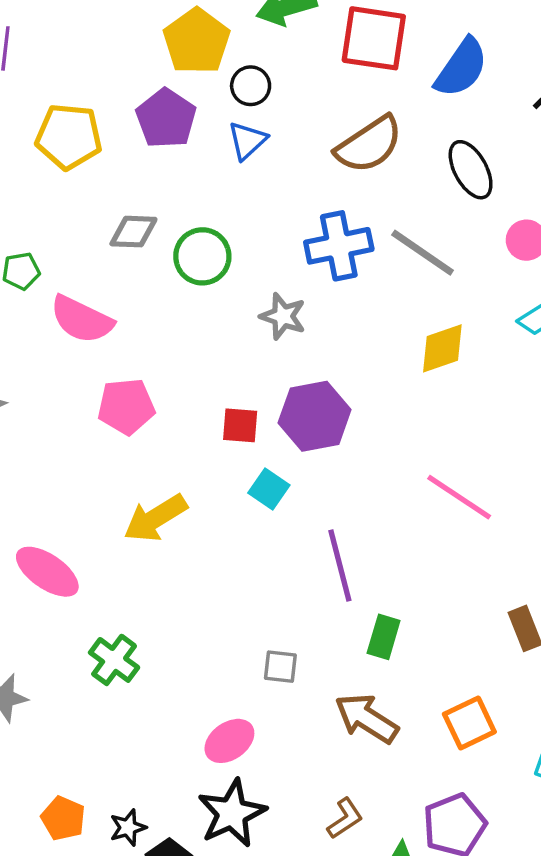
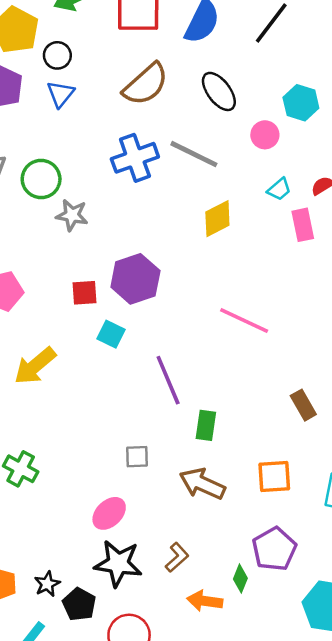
gray star: (283, 316) -> (72, 215), moved
orange square: (469, 723) -> (274, 477), turned 30
black star: (232, 813) -> (118, 563), turned -30
brown L-shape: (345, 818) -> (177, 557), moved

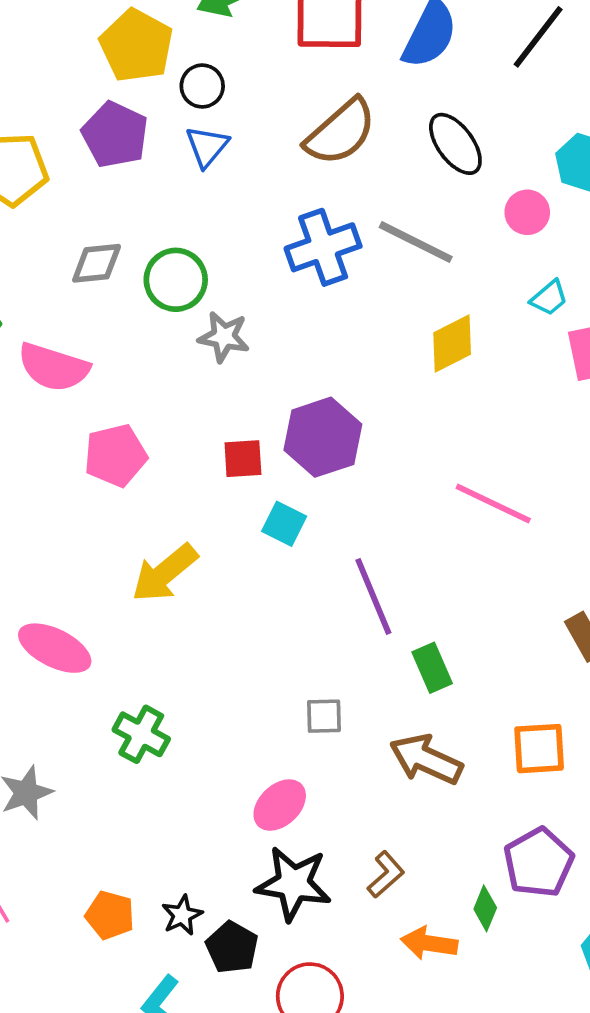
green rectangle: (206, 425) -> (432, 668), turned -32

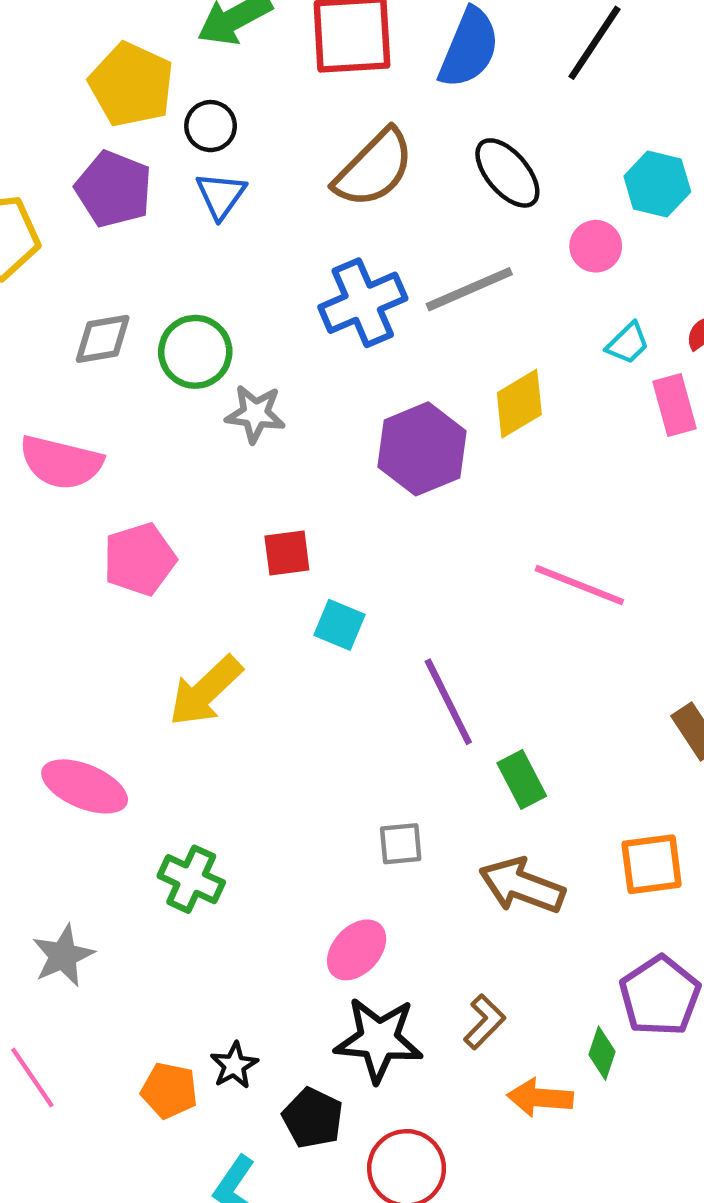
gray line: (416, 242) -> (469, 289), turned -46
purple hexagon: (323, 437) -> (422, 449), moved
black star: (182, 915) -> (234, 1065), moved

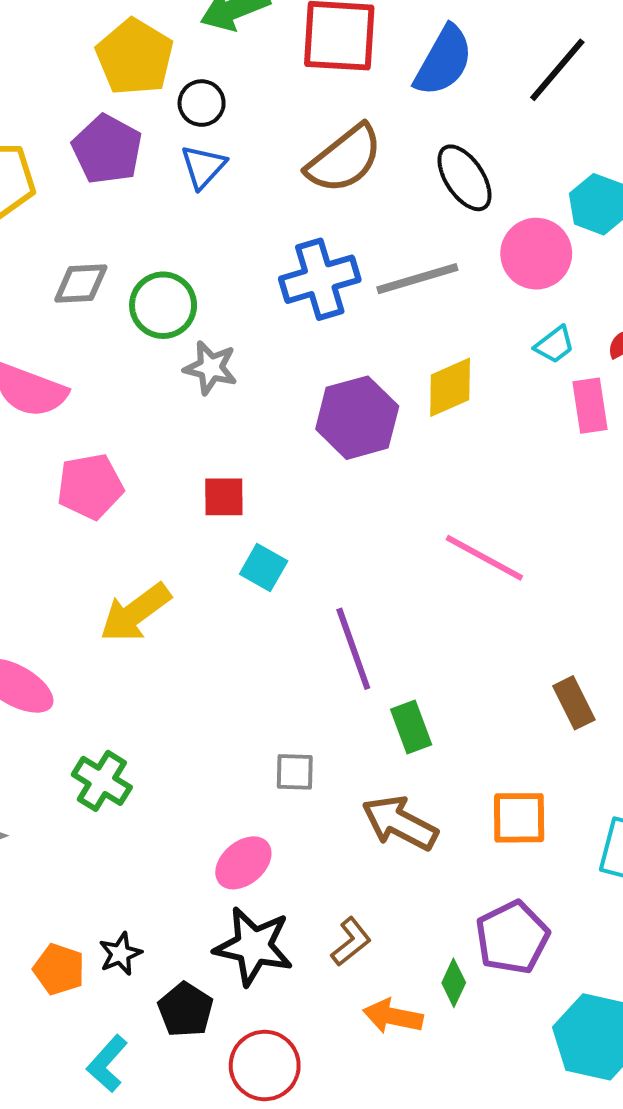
pink circle: (596, 246) -> (536, 254), size x1.5

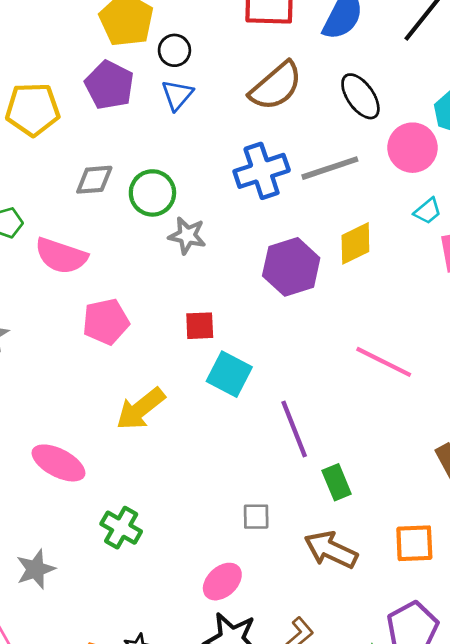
cyan square: (264, 568) -> (229, 374), size x1.4

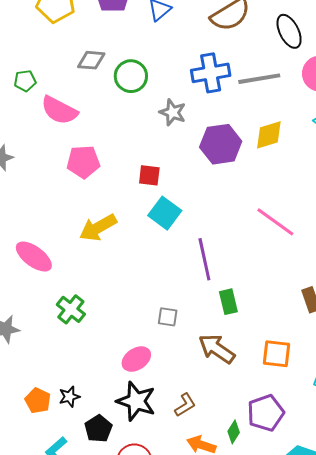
gray star: (187, 236) -> (173, 112), moved

